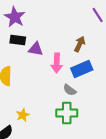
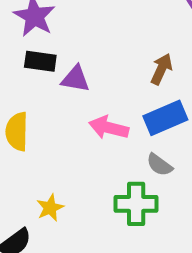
pink arrow: (57, 63) -> (109, 128), moved, turned 102
gray semicircle: (70, 90) -> (159, 165), moved

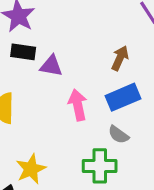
pink arrow: (109, 128) -> (78, 105), turned 64
yellow star: (50, 208) -> (31, 169), size x1.4

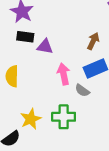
gray semicircle: (118, 135) -> (82, 90), moved
green cross: (100, 166) -> (64, 117), moved

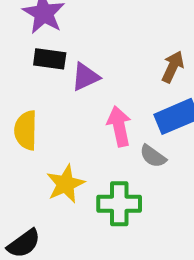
purple triangle: (45, 47) -> (85, 77), turned -35
yellow star: (31, 119) -> (66, 184), moved

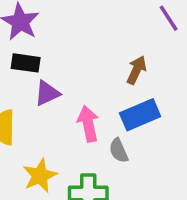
purple triangle: (85, 77) -> (47, 93), moved
gray semicircle: (153, 156) -> (119, 151), turned 30

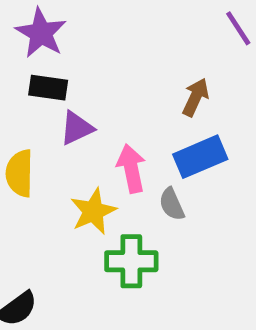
yellow star: (40, 176) -> (93, 211), moved

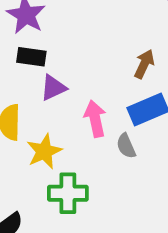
yellow star: (93, 211) -> (44, 151), moved
green cross: (131, 261) -> (68, 193), moved

